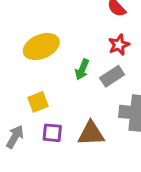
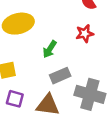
gray rectangle: (112, 76) -> (60, 76), moved

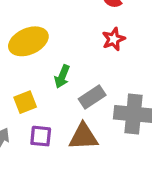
green arrow: (50, 49) -> (62, 77), moved

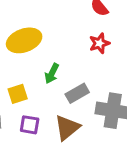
brown triangle: (83, 137) -> (67, 128), turned -40

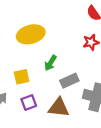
purple square: (30, 125) -> (29, 102), turned -35
brown triangle: (67, 128) -> (59, 108), turned 40

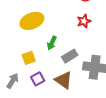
brown triangle: (59, 108) -> (64, 80), turned 36

